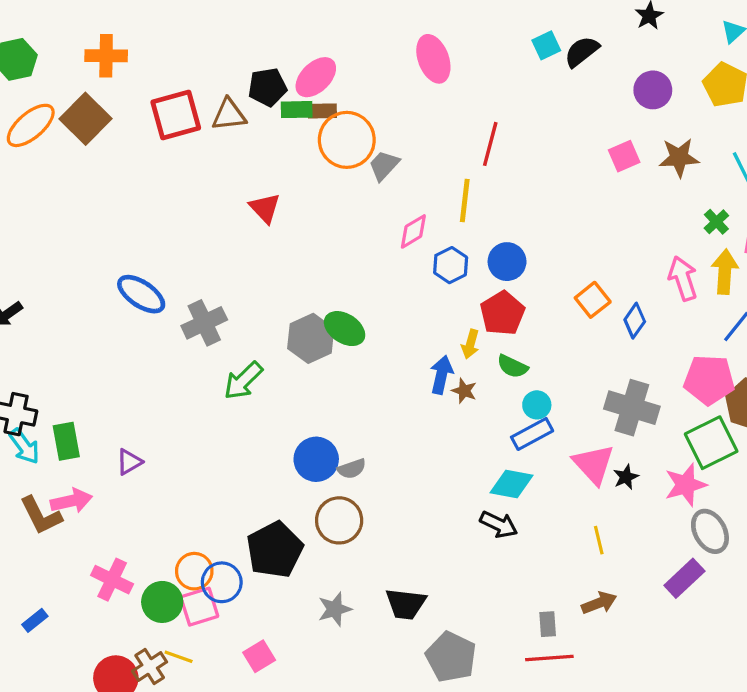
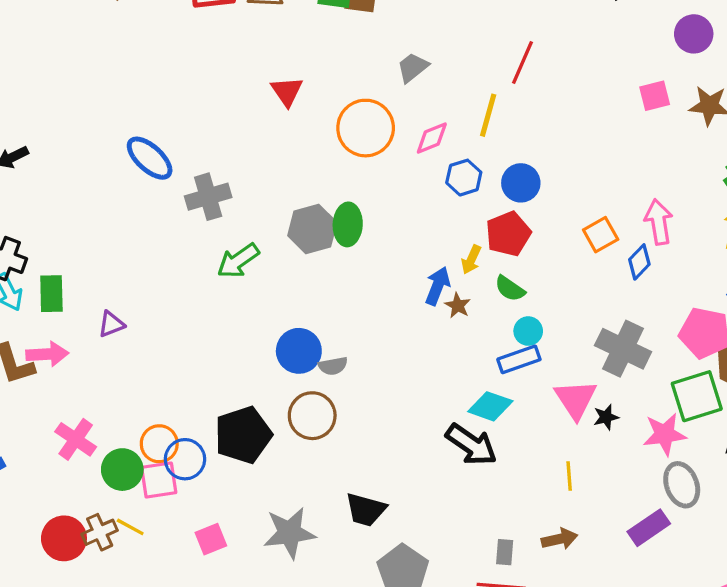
orange circle: (347, 140) -> (366, 128), moved
pink arrow: (683, 278) -> (659, 222), moved
green ellipse: (345, 329) -> (348, 224), turned 51
black arrow: (499, 524) -> (471, 445), size x1.4
gray star: (335, 609) -> (289, 533), moved, size x1.5

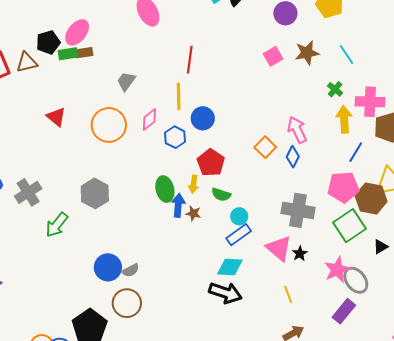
blue circle: (521, 183) -> (203, 118), moved
green ellipse: (348, 224) -> (165, 189), moved
pink star: (665, 434) -> (337, 270), moved

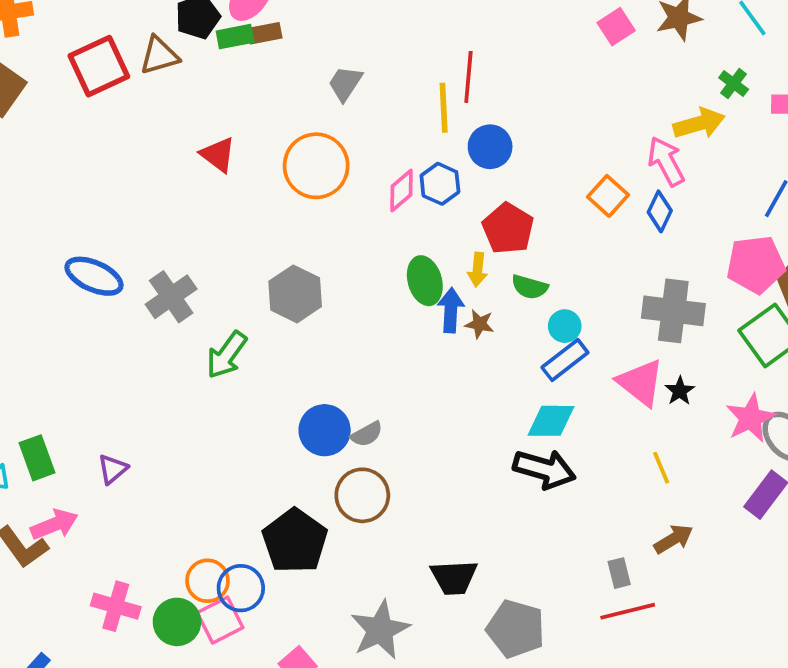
red line: (190, 60) -> (468, 77), moved
pink diamond: (149, 119) -> (402, 190), moved
yellow arrow: (344, 119) -> (699, 123), moved, turned 80

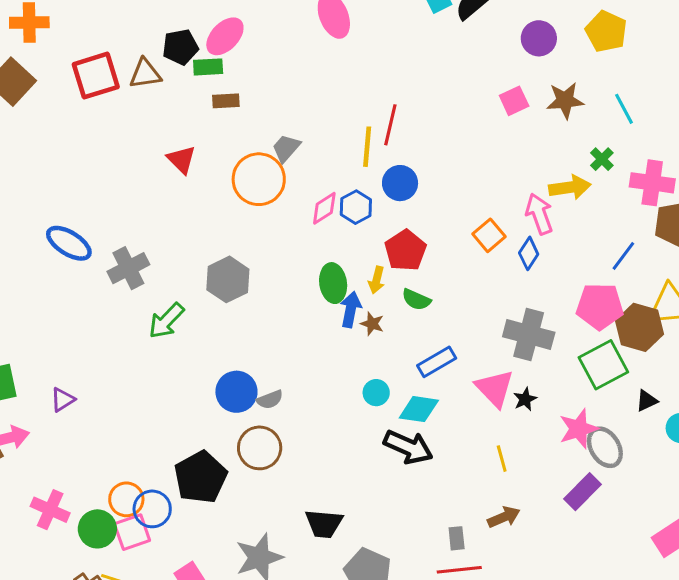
brown rectangle: (265, 33) -> (226, 101), moved
gray trapezoid: (345, 83) -> (286, 148), moved
cyan circle: (565, 326) -> (376, 393), moved

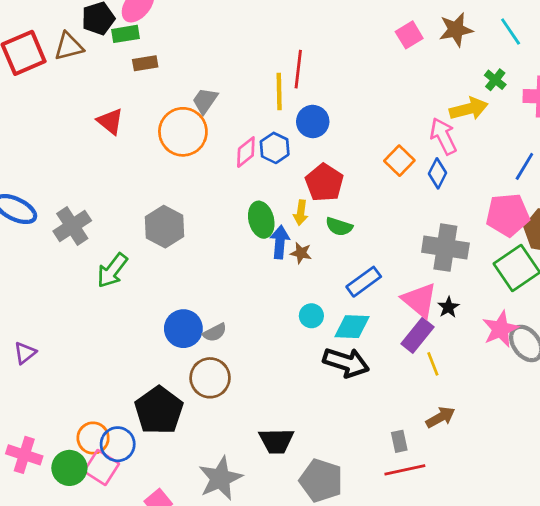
purple rectangle: (582, 492) -> (418, 335), moved
pink square: (132, 532) -> (101, 467), turned -32

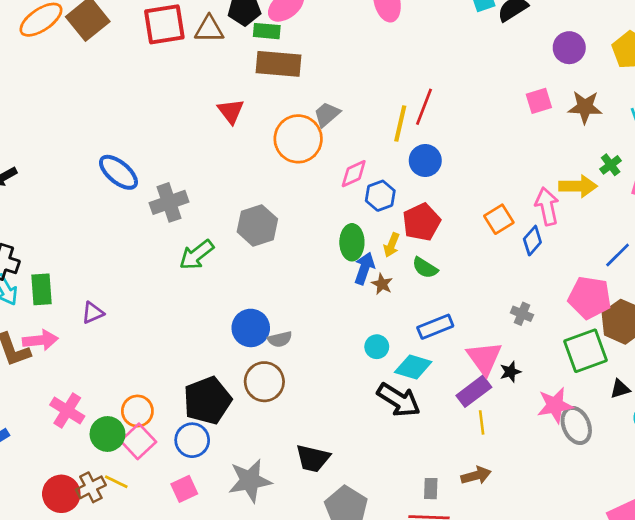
brown rectangle: (145, 63) -> (278, 64), size x1.8
blue hexagon: (275, 148) -> (380, 196), moved
gray cross: (445, 248) -> (522, 314), size x0.5
blue circle: (118, 444) -> (192, 440), moved

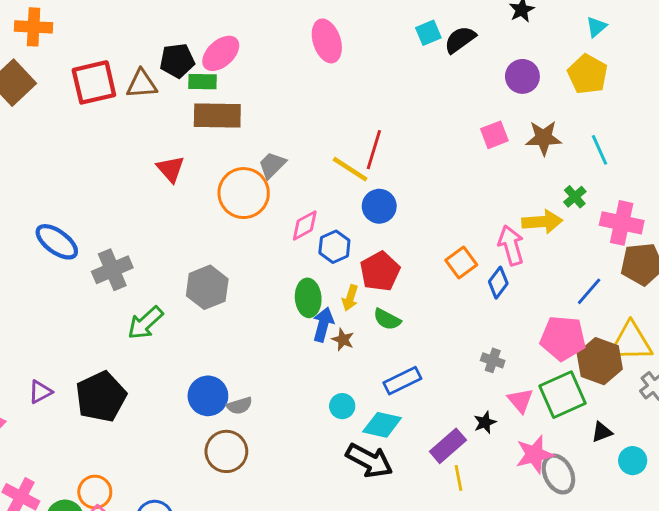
yellow line: (400, 123) -> (350, 169), turned -66
pink triangle: (484, 358) -> (520, 400), moved, size x0.7
black pentagon: (207, 400) -> (101, 397), moved

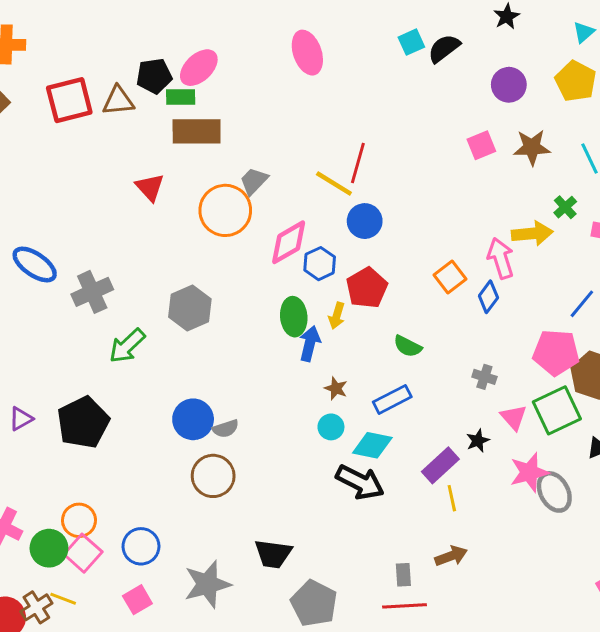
pink diamond: (305, 225) -> (289, 242), size x1.4
green semicircle: (387, 319) -> (408, 346), moved
brown star: (343, 340) -> (336, 388), moved

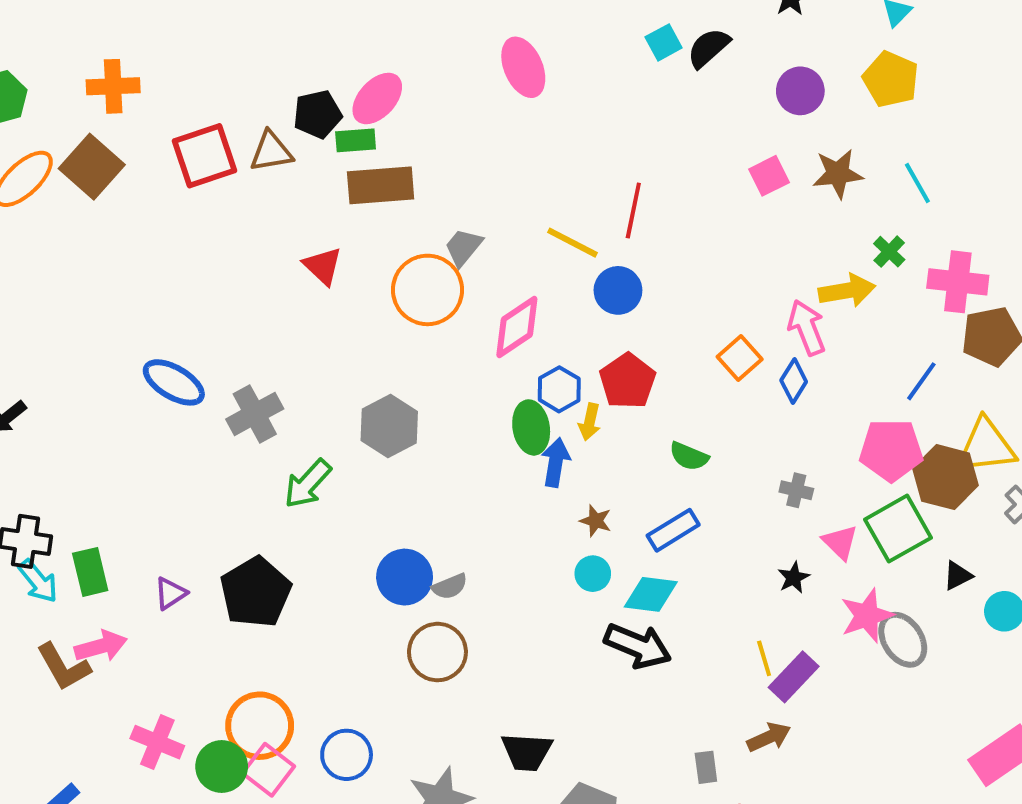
red line: (358, 163) -> (633, 210), moved
blue hexagon: (320, 264) -> (559, 389), moved
purple rectangle: (440, 465) -> (794, 677), moved
orange circle: (79, 520) -> (260, 726), size x1.4

